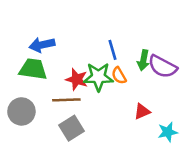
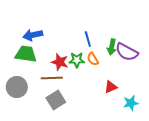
green star: (98, 77) -> (77, 60), size x0.7

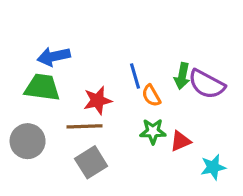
blue line: (88, 39) -> (135, 76), moved
green star: (77, 60) -> (153, 131), moved
red star: (60, 62) -> (98, 100), turned -30

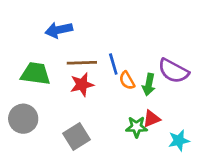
blue arrow: (54, 56) -> (59, 30), moved
green arrow: (182, 76) -> (149, 85), moved
brown line: (85, 126) -> (82, 63), moved
green star: (153, 131) -> (137, 127), moved

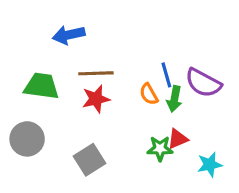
blue line: (113, 64) -> (166, 75), moved

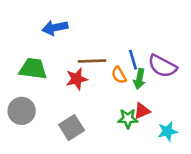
brown line: (96, 73) -> (92, 61), moved

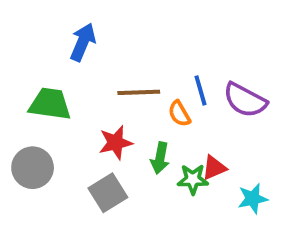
blue arrow: (55, 28) -> (83, 42), turned 125
red star: (77, 79) -> (116, 143), moved
green arrow: (139, 79) -> (160, 158), moved

